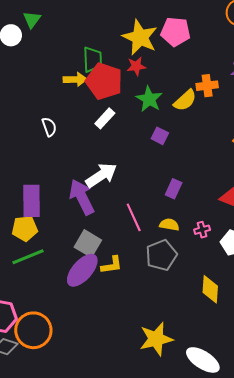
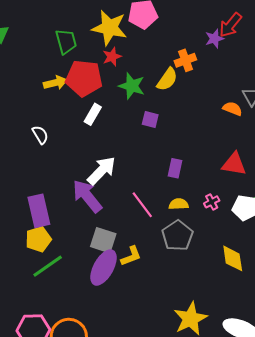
green trapezoid: (93, 59) -> (66, 42), moved

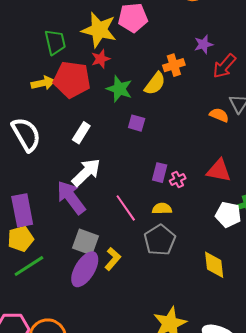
red arrow: (230, 25) -> (224, 66), moved
white rectangle: (93, 114) -> (81, 133), moved
white semicircle: (40, 135) -> (26, 134), size x1.8
pink cross: (212, 202) -> (178, 179), moved
yellow L-shape: (131, 256) -> (113, 259), turned -30

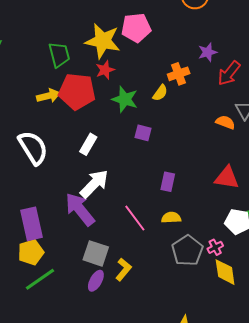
yellow semicircle: (155, 84) -> (160, 93), size x0.7
pink cross: (178, 179) -> (215, 247), moved
gray pentagon: (160, 240) -> (187, 251), moved
purple ellipse: (85, 269) -> (96, 281), size x0.6

